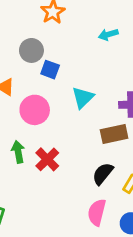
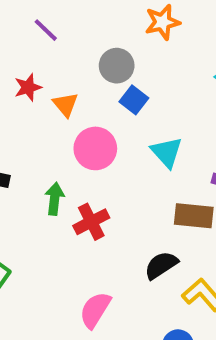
cyan triangle: (83, 97) -> (167, 152), turned -45
pink semicircle: (97, 212) -> (95, 310), moved

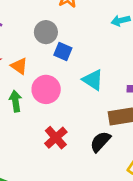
green arrow: (55, 199) -> (15, 101), moved
black semicircle: (161, 265) -> (100, 142), moved

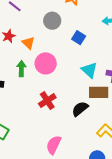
blue square: (63, 51) -> (79, 38), moved
cyan triangle: (93, 80) -> (89, 70), moved

